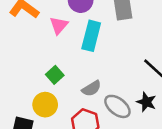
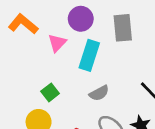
gray semicircle: (92, 89) -> (99, 93), moved

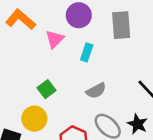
cyan rectangle: (89, 55) -> (87, 52), size x0.6

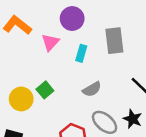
gray rectangle: (121, 25) -> (114, 41), moved
yellow circle: (34, 119) -> (21, 99), moved

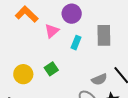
gray semicircle: (92, 89) -> (99, 79), moved
green square: (45, 90) -> (51, 69), moved

